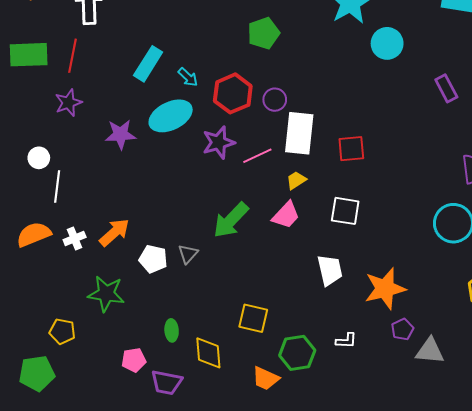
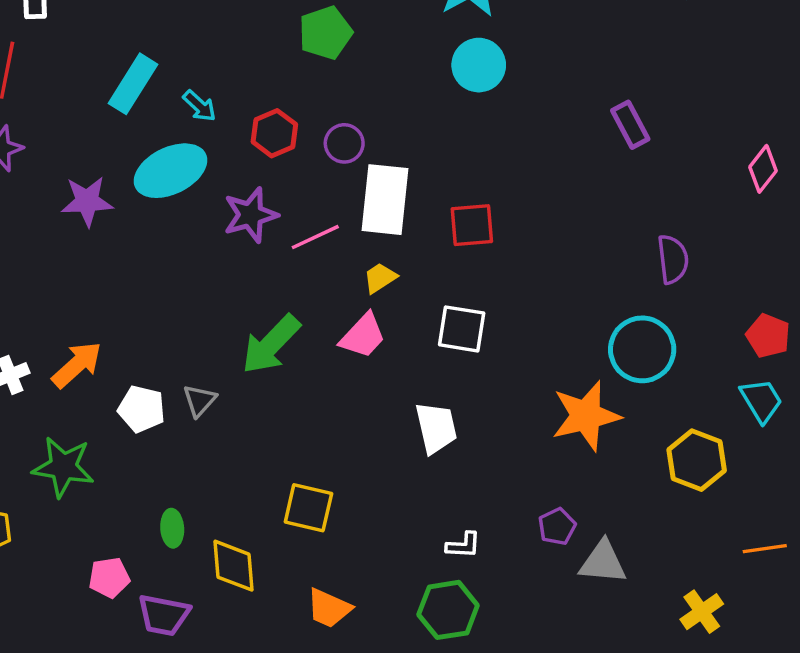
cyan circle: (387, 43) -> (479, 65), moved
red hexagon: (233, 93) -> (274, 133), size x0.7
orange star: (385, 289) -> (586, 416), moved
green hexagon: (297, 353) -> (448, 610), moved

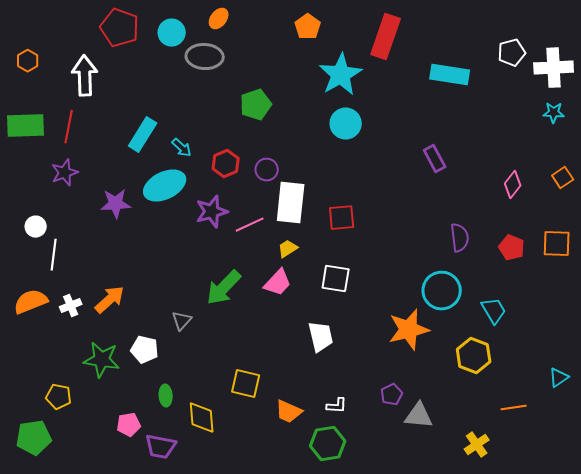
red pentagon: (768, 336) -> (512, 248), moved
cyan trapezoid: (761, 400) -> (494, 311), moved
white pentagon: (142, 409) -> (145, 350), moved
orange trapezoid: (329, 608) -> (289, 412), moved

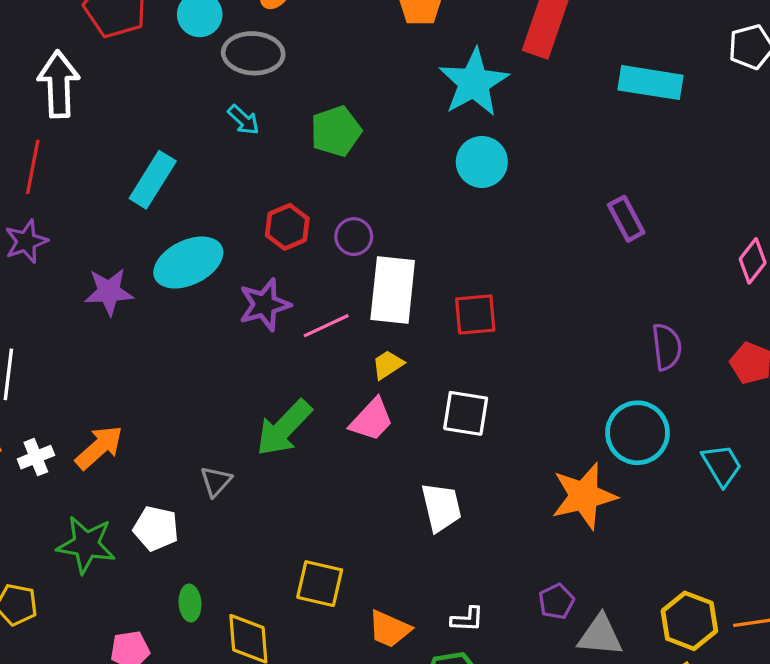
cyan arrow: (182, 148) -> (243, 120), moved
yellow hexagon: (474, 356) -> (689, 621), moved

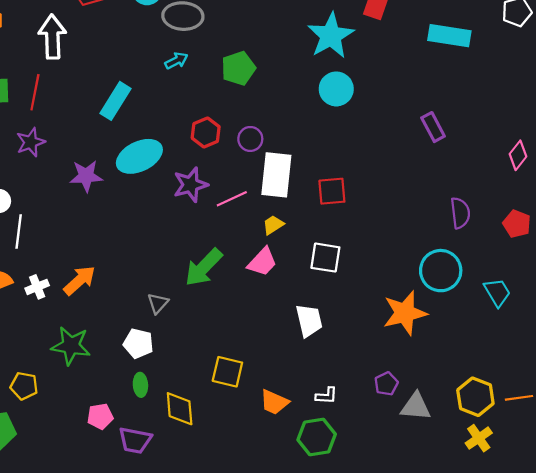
cyan arrow: (243, 120) -> (176, 61), turned -70
white pentagon: (156, 528) -> (138, 343), moved

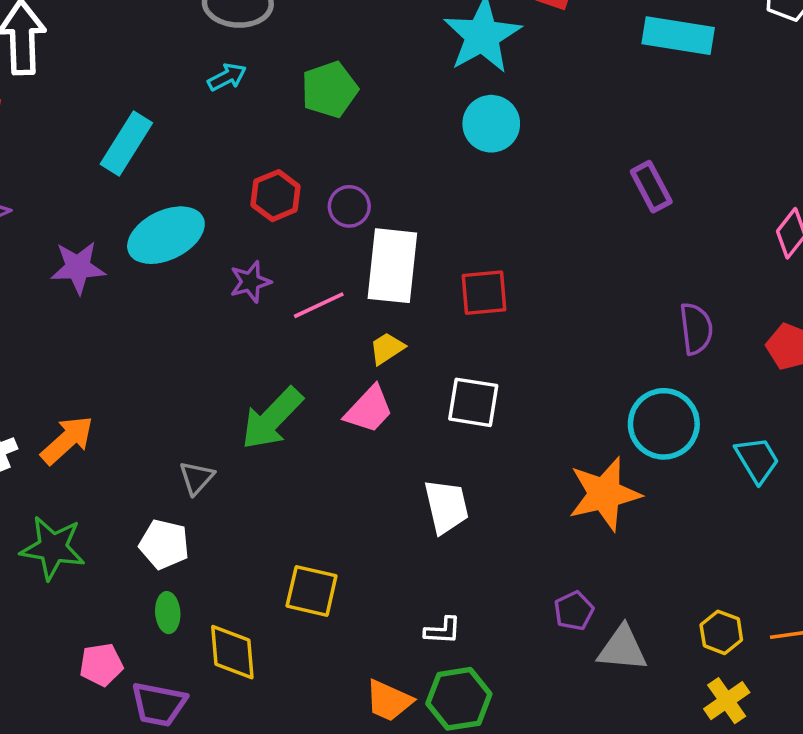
purple star: (190, 185) -> (250, 282), size x0.7
white L-shape: (326, 396) -> (443, 631), moved
yellow hexagon: (475, 397) -> (721, 632), size x0.7
orange trapezoid: (274, 402) -> (389, 701), moved

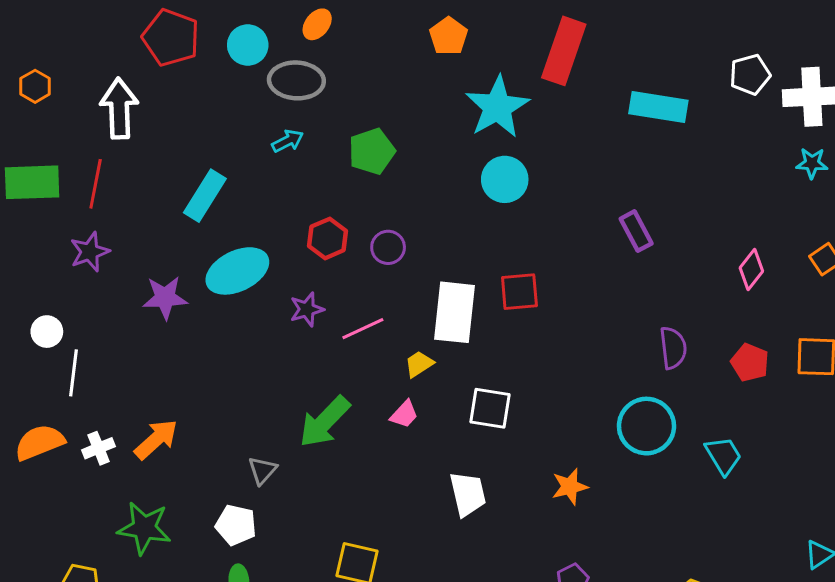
white rectangle: (392, 266) -> (454, 312), moved
red square: (484, 293) -> (519, 292), moved
pink trapezoid: (369, 409) -> (404, 414), size x0.7
orange star: (604, 494) -> (570, 487), moved, size x0.6

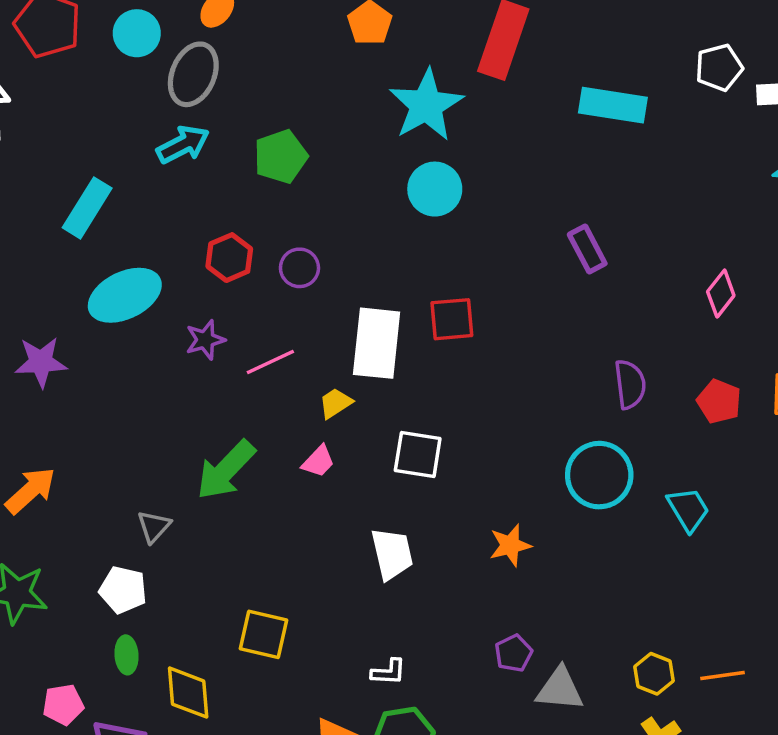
gray ellipse: (296, 80) -> (193, 74), turned -70
cyan arrow: (288, 141) -> (183, 145), size x1.4
purple star: (165, 298) -> (41, 362), moved

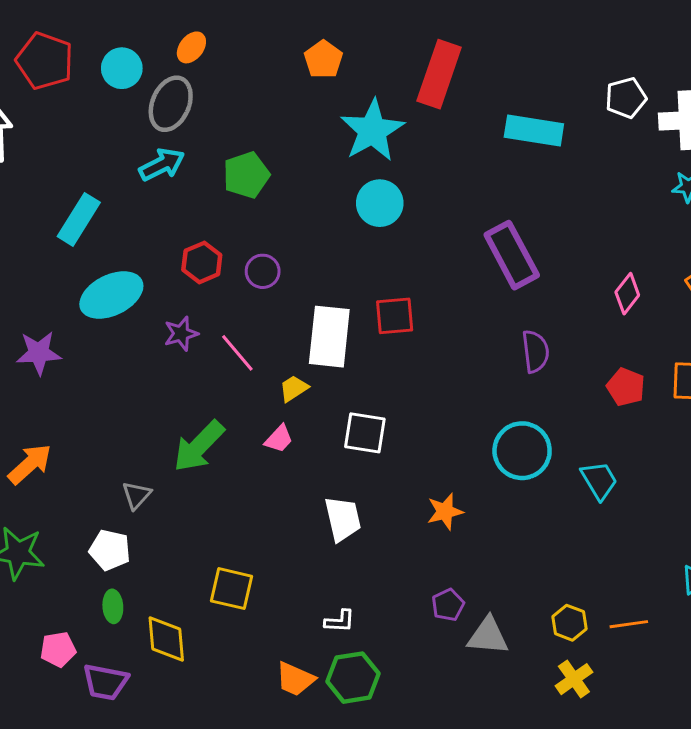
purple rectangle: (587, 249) -> (512, 255), size x1.6
pink line: (270, 362) -> (237, 353), turned 75
purple semicircle: (630, 384) -> (535, 351), moved

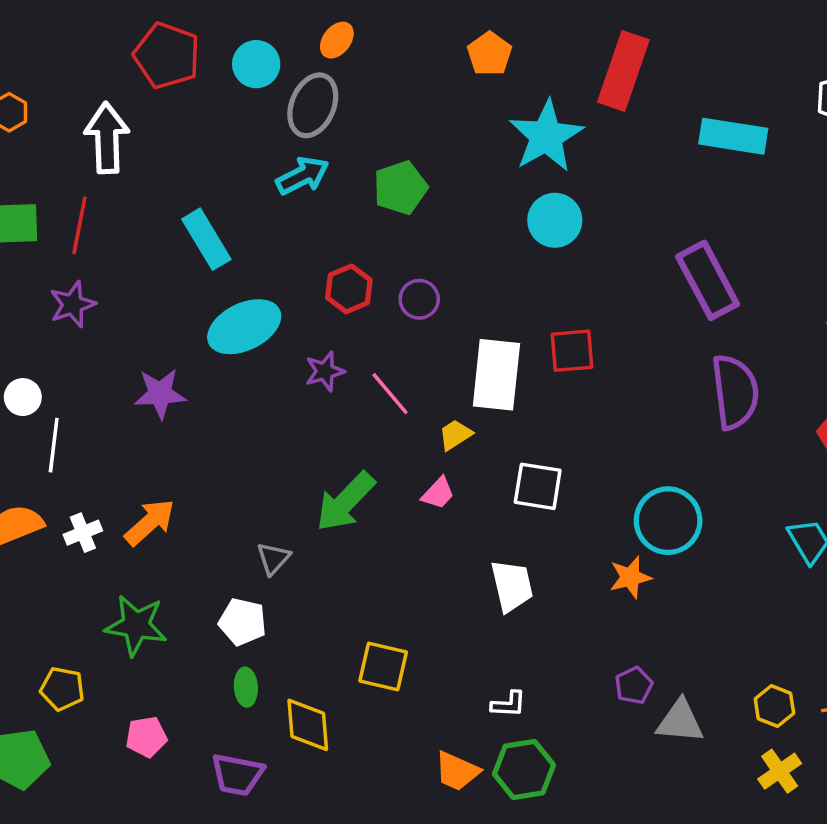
cyan rectangle: (79, 219) -> (206, 239), turned -63
purple semicircle: (535, 351) -> (735, 392), size x1.5
cyan circle: (522, 451) -> (668, 521), moved
pink pentagon: (58, 649) -> (146, 737), moved

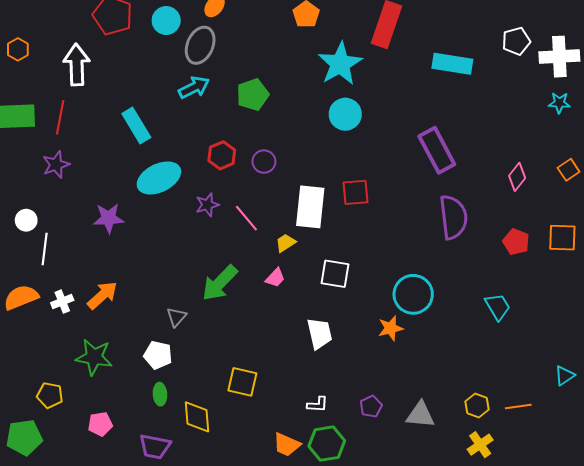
purple pentagon: (634, 685) -> (371, 407), moved

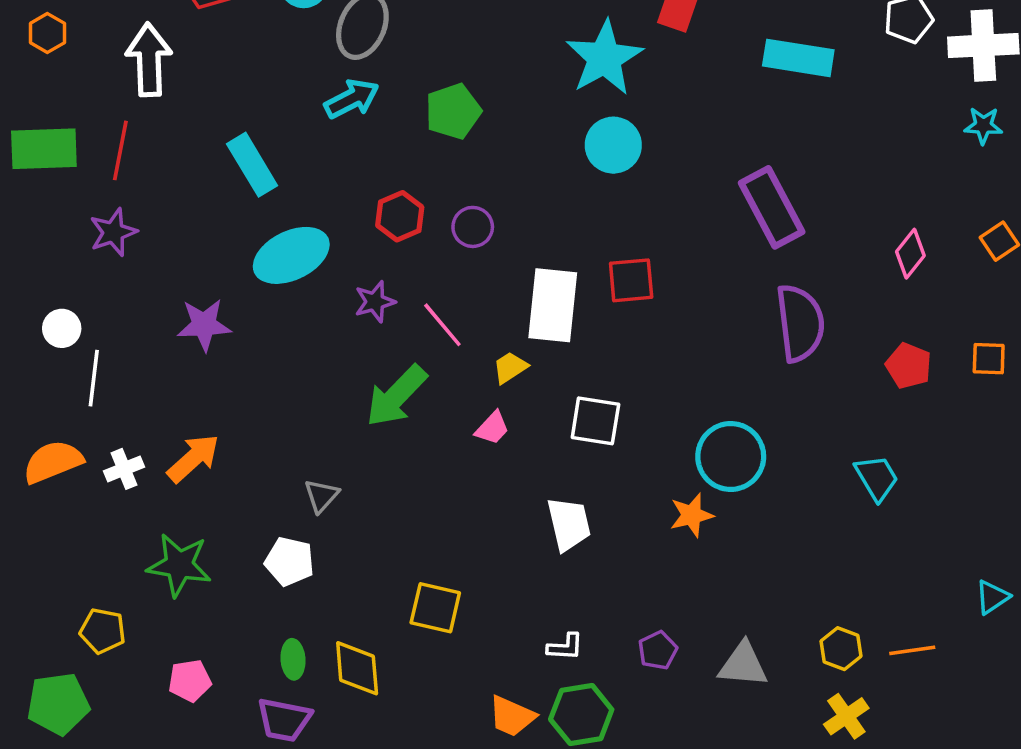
orange square: (562, 238) -> (989, 359), size x0.7
green arrow: (220, 283) -> (396, 396), moved
green ellipse: (160, 394) -> (293, 659), moved

